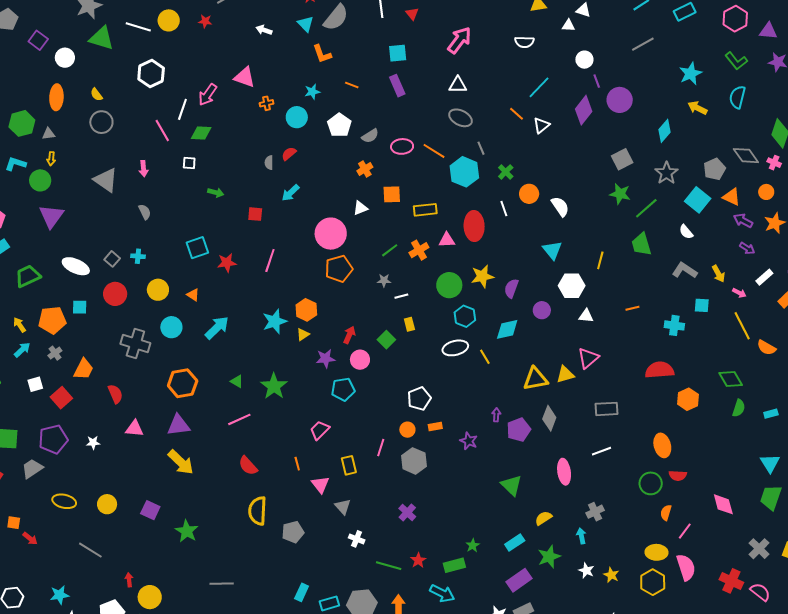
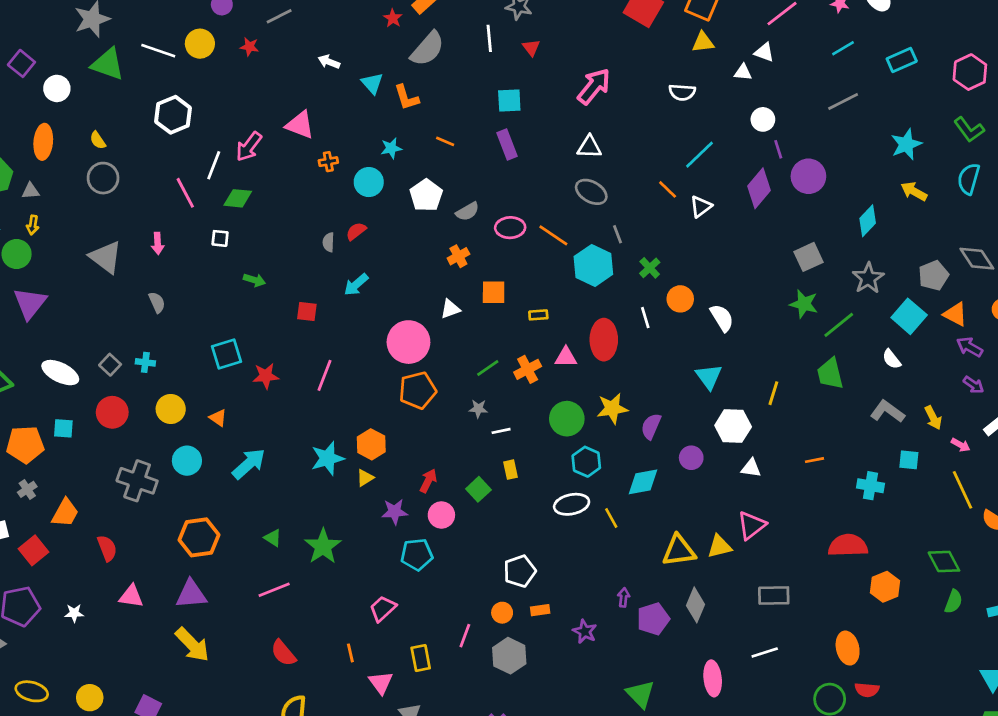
cyan triangle: (306, 24) -> (372, 83), moved
yellow rectangle: (425, 210) -> (538, 315), size x0.6

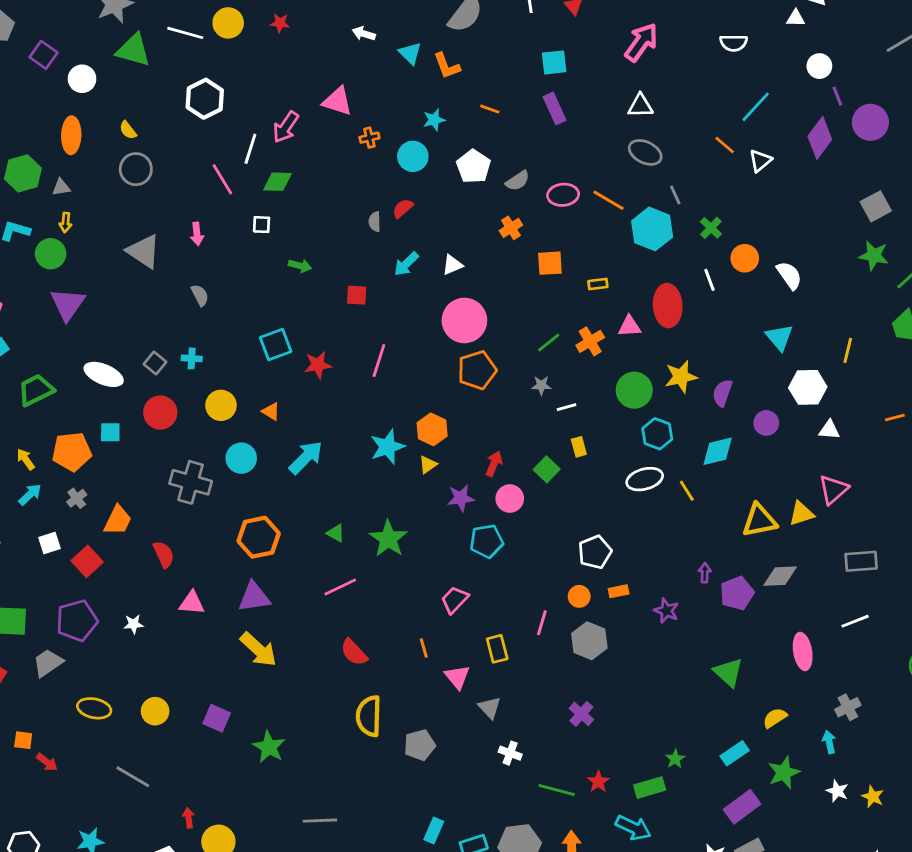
white triangle: (450, 309) -> (452, 265), moved
gray diamond: (695, 605) -> (780, 576), turned 68

